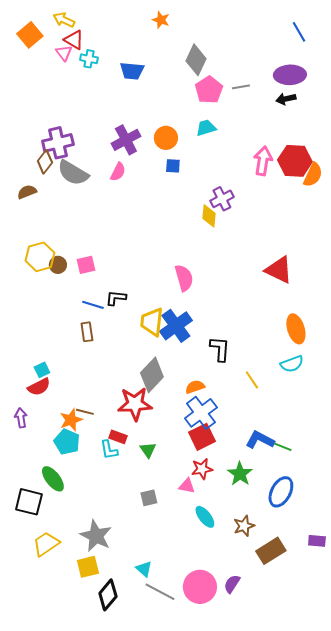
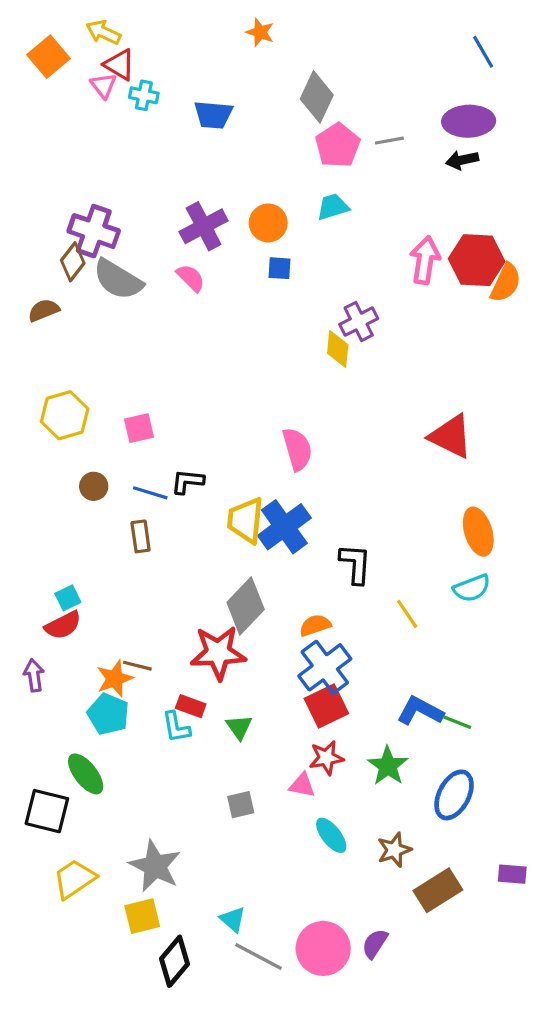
purple cross: (58, 143) -> (94, 231), turned 32
pink semicircle: (118, 172) -> (191, 278), turned -72
brown circle: (58, 265) -> (94, 486), moved

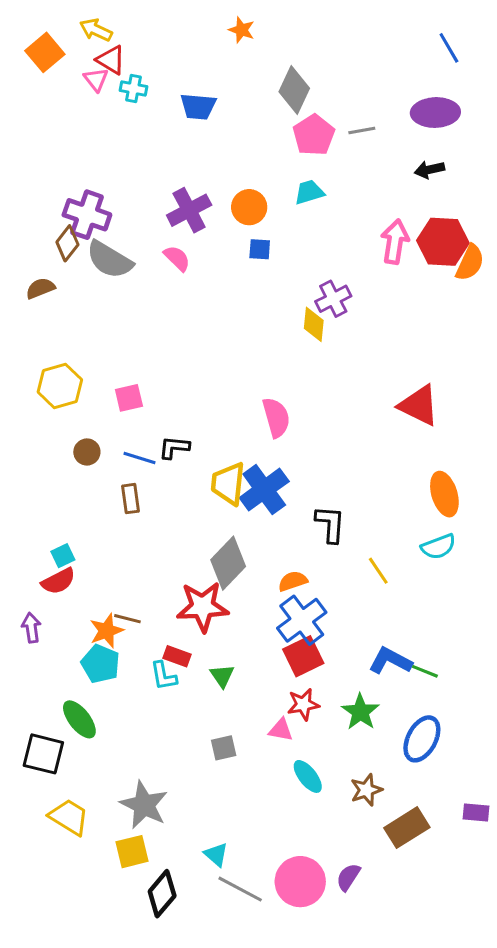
black arrow: (462, 160) -> (429, 170), moved
yellow trapezoid: (74, 879) -> (69, 817), turned 66

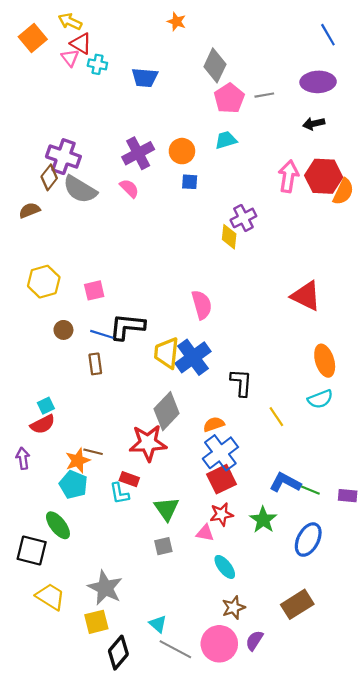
black L-shape: (174, 447) -> (127, 327), size x1.6
green triangle: (222, 676) -> (167, 509), moved, size x1.4
brown star: (366, 790) -> (234, 608), moved
purple rectangle: (476, 812) -> (348, 496), moved

